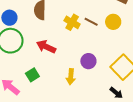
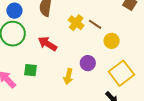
yellow circle: (113, 22) -> (112, 41), moved
green square: (32, 75) -> (31, 70), turned 32

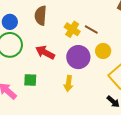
yellow circle: (112, 41) -> (103, 51), moved
purple circle: (88, 63) -> (78, 57), moved, size x1.5

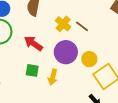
yellow circle: (103, 51) -> (89, 59), moved
green square: (30, 80) -> (32, 70), moved

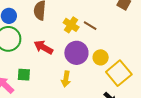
green square: (32, 70) -> (24, 75), moved

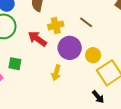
yellow cross: (71, 25) -> (56, 25), moved, turned 35

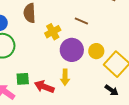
red arrow: (37, 39) -> (44, 87), moved

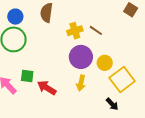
yellow cross: (53, 32) -> (75, 31), moved
yellow arrow: (65, 77) -> (81, 83), moved

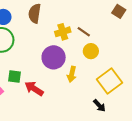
purple circle: (81, 57) -> (54, 57), moved
yellow circle: (105, 63) -> (91, 51), moved
yellow arrow: (81, 83) -> (72, 74), moved

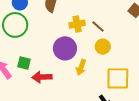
yellow square: (109, 81) -> (118, 78), turned 30
red arrow: (34, 88) -> (42, 77), turned -42

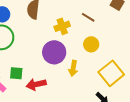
brown line: (98, 27) -> (88, 17), moved
yellow square: (118, 78) -> (111, 73), turned -30

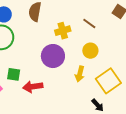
yellow arrow: (73, 68) -> (80, 74), moved

